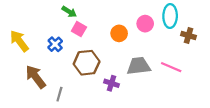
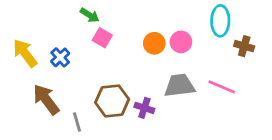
pink circle: (145, 24) -> (181, 42), moved
blue cross: (55, 44) -> (60, 57), moved
brown hexagon: (87, 63) -> (112, 101), moved
gray line: (59, 94) -> (77, 122), turned -32

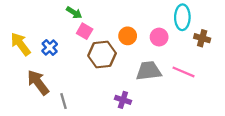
pink circle: (181, 42) -> (159, 37), moved
brown hexagon: (112, 101) -> (102, 55), moved
purple cross: (144, 108) -> (123, 100), moved

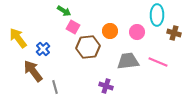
blue cross: (50, 48) -> (43, 49), moved

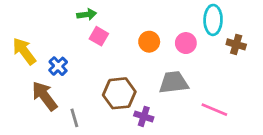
green arrow: (64, 11) -> (87, 14), turned -40
brown hexagon: (88, 47) -> (119, 93), moved
pink line: (158, 62) -> (214, 110), moved

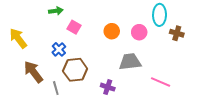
green arrow: (87, 14) -> (56, 11), moved
blue cross: (58, 66) -> (59, 49), moved
brown hexagon: (119, 93) -> (75, 70), moved

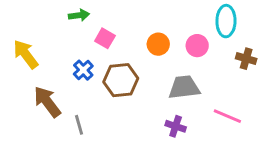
brown cross: (177, 33) -> (246, 59), moved
brown hexagon: (75, 70) -> (121, 80), moved
purple cross: (108, 87) -> (176, 126), moved

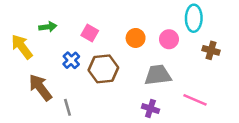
green arrow: (79, 15) -> (48, 27), moved

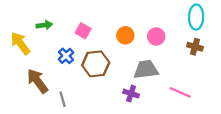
cyan ellipse: (194, 18) -> (196, 17), moved
purple cross: (150, 109) -> (131, 94), moved

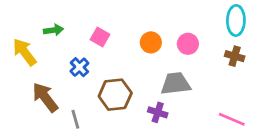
brown hexagon: (96, 64) -> (115, 95), moved
pink line: (180, 92) -> (232, 119), moved

